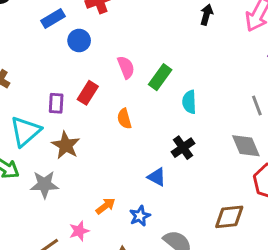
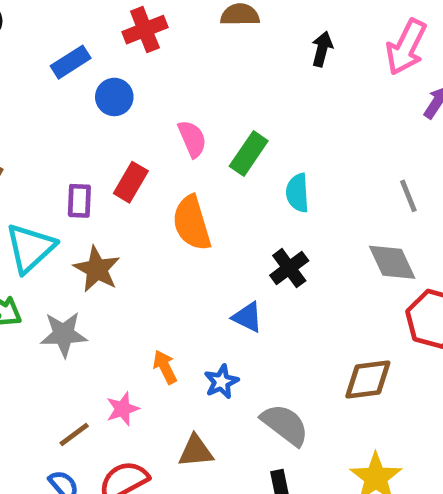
orange semicircle: (124, 119) -> (192, 223), size x1.6
orange arrow: (106, 206) -> (165, 367), turned -78

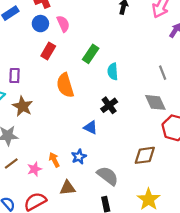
blue circle: (114, 97) -> (40, 24), moved
pink semicircle: (192, 139) -> (63, 24), moved
red rectangle: (131, 182) -> (48, 51), moved
orange arrow: (165, 367) -> (54, 160), moved
brown line: (74, 434) -> (11, 163), moved

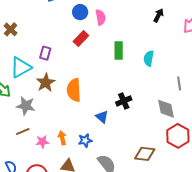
green rectangle: (91, 54) -> (119, 51), turned -48
cyan semicircle: (113, 71) -> (149, 58), moved
orange semicircle: (65, 85) -> (74, 90), moved

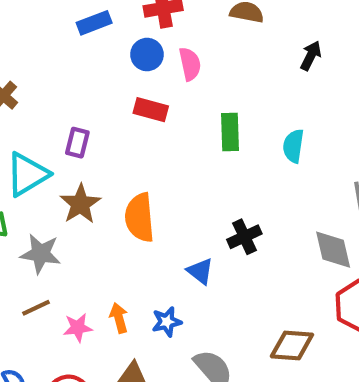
red rectangle: (81, 39) -> (151, 110), turned 63

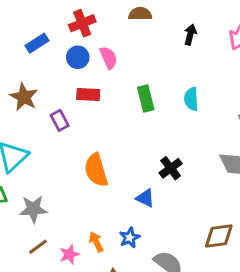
purple rectangle: (77, 143) -> (60, 120), moved, turned -30
brown star: (80, 204) -> (24, 97), moved

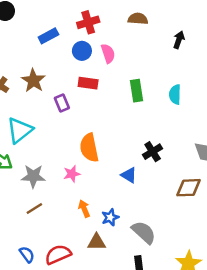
brown diamond: (219, 236) -> (189, 188), moved
blue star: (130, 238) -> (110, 217), moved
pink star: (69, 254) -> (72, 174), moved

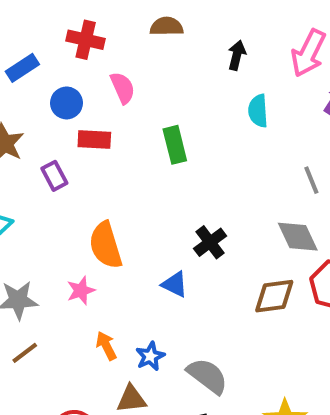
red cross: (88, 22) -> (86, 40), turned 35
blue circle: (82, 51) -> (67, 103), moved
cyan semicircle: (175, 94) -> (258, 111), moved

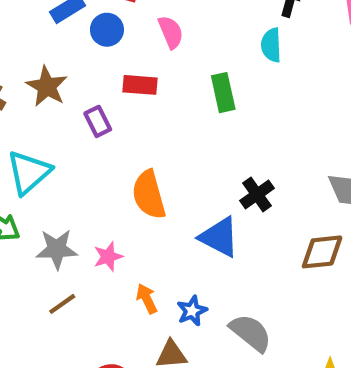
blue circle: (67, 103) -> (107, 30), moved
cyan semicircle: (258, 111) -> (271, 45), moved
blue triangle: (175, 284) -> (219, 237), size x1.5
pink star: (81, 291) -> (108, 257), moved

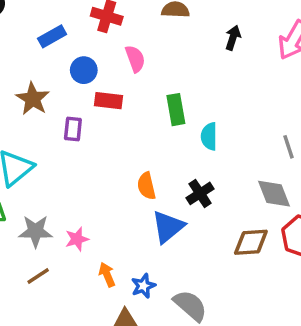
blue circle: (107, 30) -> (84, 70), moved
cyan semicircle: (271, 45) -> (209, 136), moved
purple rectangle: (98, 121) -> (73, 129), turned 30
orange semicircle: (149, 195) -> (146, 186), moved, size x0.7
blue triangle: (219, 237) -> (168, 227), turned 51

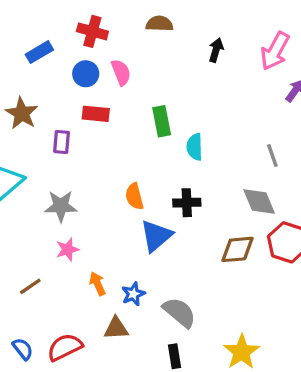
blue circle: (84, 70) -> (86, 74), moved
black cross: (200, 193) -> (187, 203), turned 32
gray star: (35, 231) -> (61, 206), moved

